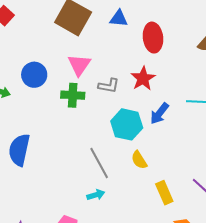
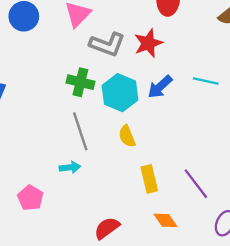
gray L-shape: (109, 86) -> (107, 44), size x1.4
green cross: (73, 95) -> (80, 82), moved

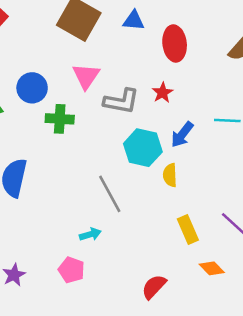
red star: (148, 43) -> (163, 93), size x0.7
green cross: (80, 82) -> (60, 119), moved
yellow semicircle: (127, 136) -> (170, 175), moved, turned 30
cyan arrow: (70, 167) -> (90, 234), moved

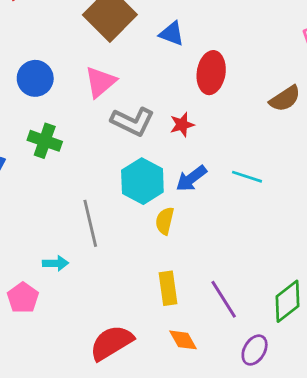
green cross: (60, 119) -> (45, 141), moved
red semicircle: (154, 287) -> (111, 343), size x1.4

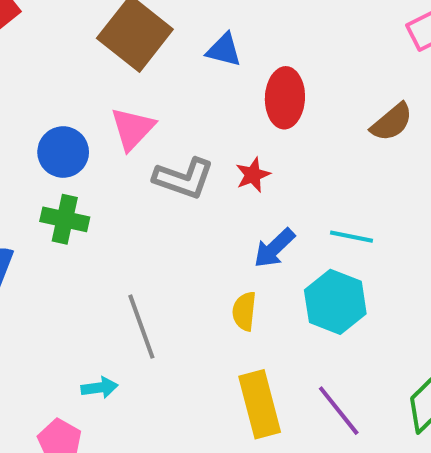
blue circle: (35, 78) -> (63, 152), moved
cyan hexagon: (142, 181) -> (335, 302), moved
yellow rectangle: (168, 288) -> (260, 404), size x1.4

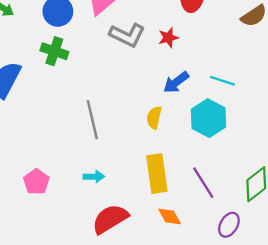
cyan arrow: (99, 388) -> (94, 177), moved

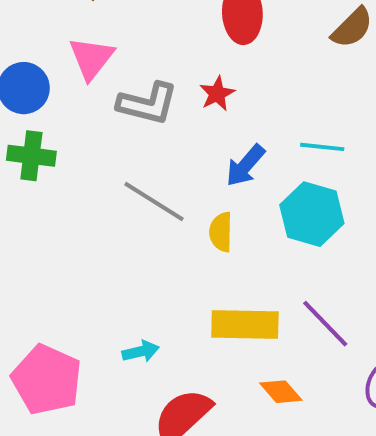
gray line: (92, 120) -> (154, 202), moved, turned -33
yellow rectangle: (157, 174) -> (245, 324), turned -69
pink pentagon: (36, 182) -> (47, 380), size x1.6

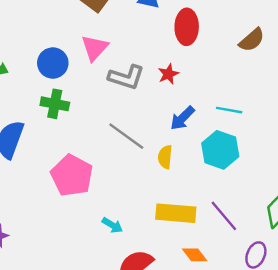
cyan arrow: (141, 351) -> (112, 225), turned 40
pink pentagon: (47, 380) -> (72, 176), moved

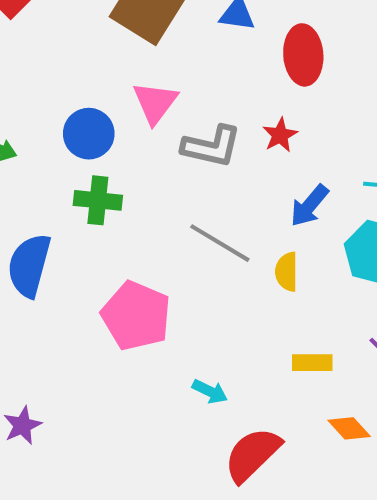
yellow rectangle: (176, 213) -> (312, 363), size x0.6

